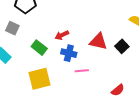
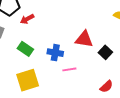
red arrow: (62, 35) -> (27, 19), moved
black square: (122, 46) -> (105, 52), moved

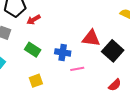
black square: (105, 52) -> (113, 51), size x1.5
yellow square: (28, 80) -> (36, 81), size x0.6

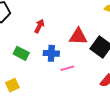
red arrow: (34, 20) -> (39, 26), moved, turned 152
yellow square: (36, 81) -> (12, 85), moved

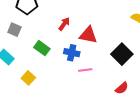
red triangle: (78, 36) -> (88, 35), moved
yellow square: (12, 85) -> (28, 78), turned -32

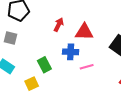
green rectangle: (42, 48) -> (44, 65), moved, turned 35
yellow square: (28, 78) -> (32, 84), turned 32

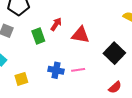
blue cross: (71, 52) -> (56, 70), moved
green rectangle: (44, 65) -> (38, 36), moved

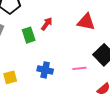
red triangle: (80, 35) -> (86, 22), moved
pink line: (78, 70) -> (79, 68), moved

